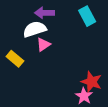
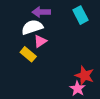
yellow rectangle: (15, 59) -> (28, 54), moved

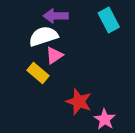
red star: (85, 75) -> (79, 102), moved

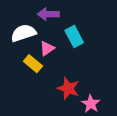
cyan rectangle: (109, 20) -> (74, 37), moved
white semicircle: (43, 36) -> (23, 33), moved

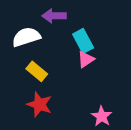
pink triangle: (47, 48) -> (86, 59), moved
red star: (68, 88) -> (39, 104), moved

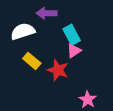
red star: (39, 104) -> (58, 70), moved

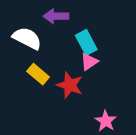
white semicircle: (23, 31) -> (27, 38), turned 45

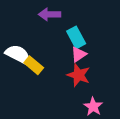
white semicircle: (27, 38) -> (18, 54), moved
red star: (70, 85) -> (79, 75), moved

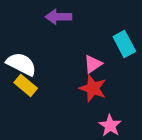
cyan rectangle: (76, 37) -> (124, 44), moved
yellow rectangle: (34, 65) -> (26, 85), moved

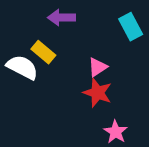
cyan rectangle: (124, 44) -> (131, 27), moved
yellow rectangle: (26, 85) -> (43, 52), moved

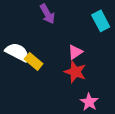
purple arrow: (61, 18) -> (47, 14), turned -120
yellow rectangle: (43, 52) -> (34, 61), moved

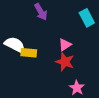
yellow rectangle: (34, 61) -> (29, 53), turned -35

